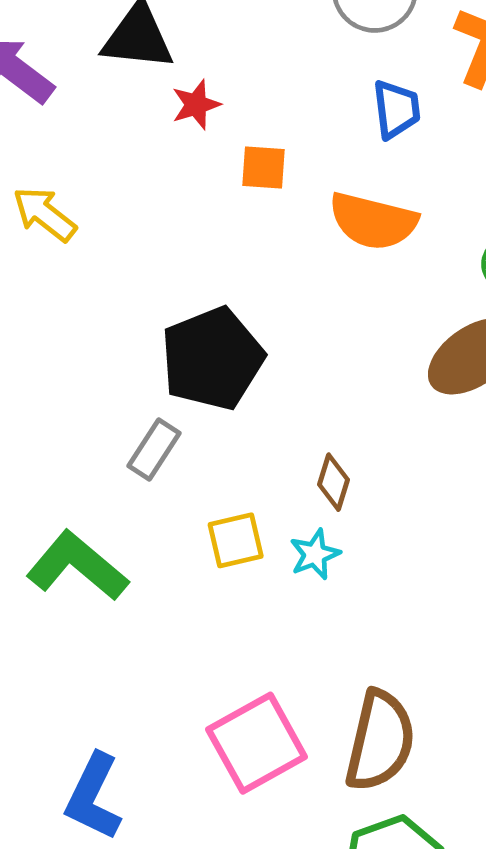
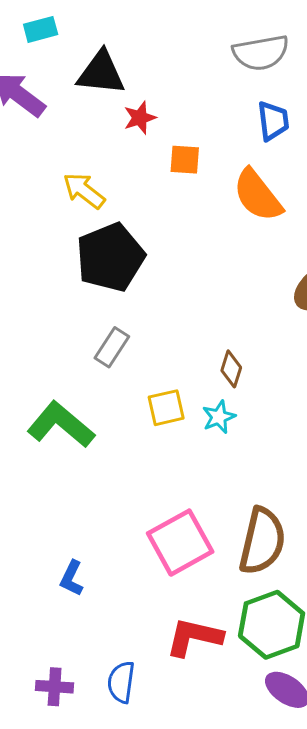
yellow arrow: (45, 214) -> (84, 191), moved
orange semicircle: (373, 221) -> (258, 195), turned 38
black pentagon: (212, 359) -> (110, 257), moved
blue L-shape: (93, 797) -> (72, 578), size x0.6

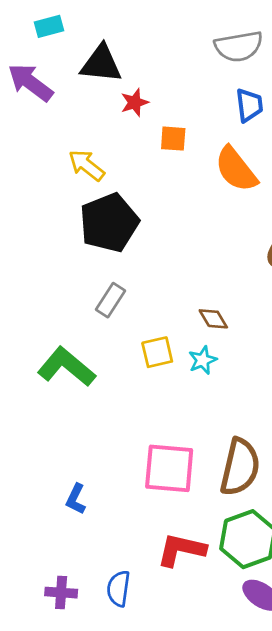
brown diamond: (231, 369) -> (213, 319), turned -48
pink square: (180, 543) -> (169, 468), turned 34

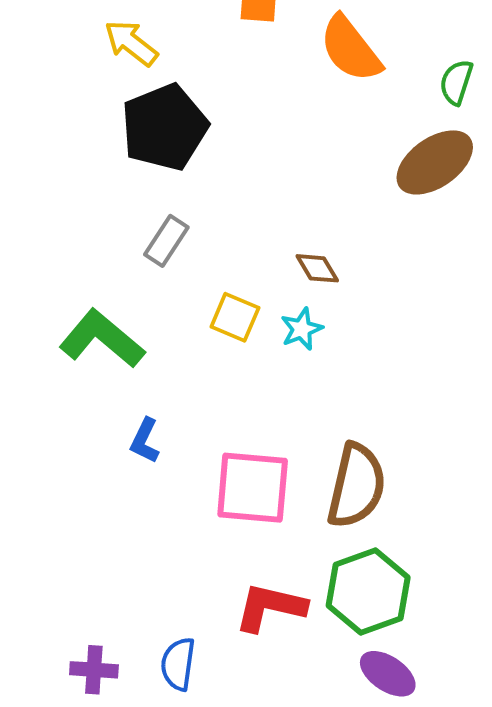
yellow square: (157, 352) -> (235, 317), turned 36
blue L-shape: (76, 499) -> (145, 441), moved

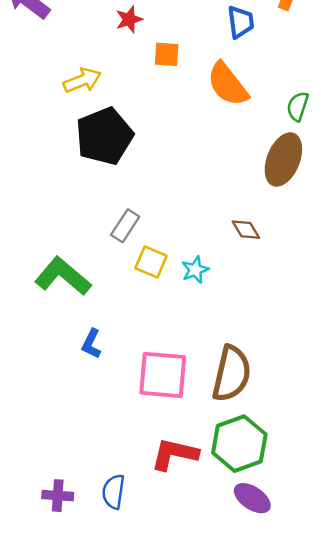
yellow arrow: (131, 43) -> (82, 80), turned 120
brown ellipse: (435, 162) -> (283, 160), turned -33
gray rectangle: (166, 241) -> (125, 226), moved
brown diamond: (317, 268) -> (246, 230), moved

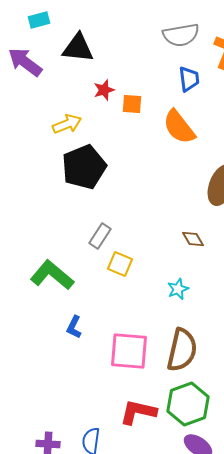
red star: (129, 19) -> (104, 90), moved
cyan star: (195, 270) -> (178, 289), moved

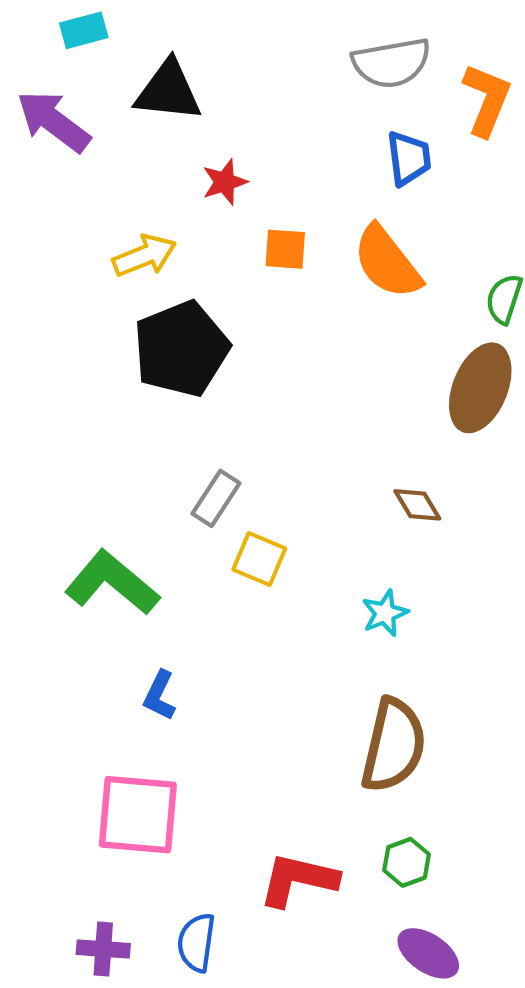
orange square: (132, 104) -> (285, 249), moved
pink square: (129, 351) -> (138, 815), moved
green hexagon: (188, 404) -> (407, 862), size x0.5

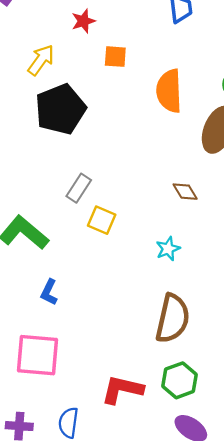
yellow arrow: (144, 256) -> (41, 60), turned -32
orange semicircle: (387, 262) -> (169, 91), moved, turned 36
green hexagon: (407, 862) -> (179, 380), size x1.4

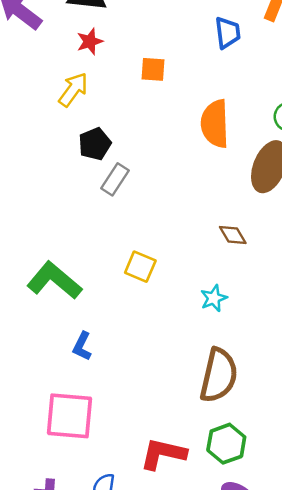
red star: (83, 21) -> (90, 41), moved
orange square: (115, 57) -> (153, 69), moved
black pentagon: (60, 109) -> (95, 144), size x0.6
gray rectangle: (79, 188) -> (115, 179), moved

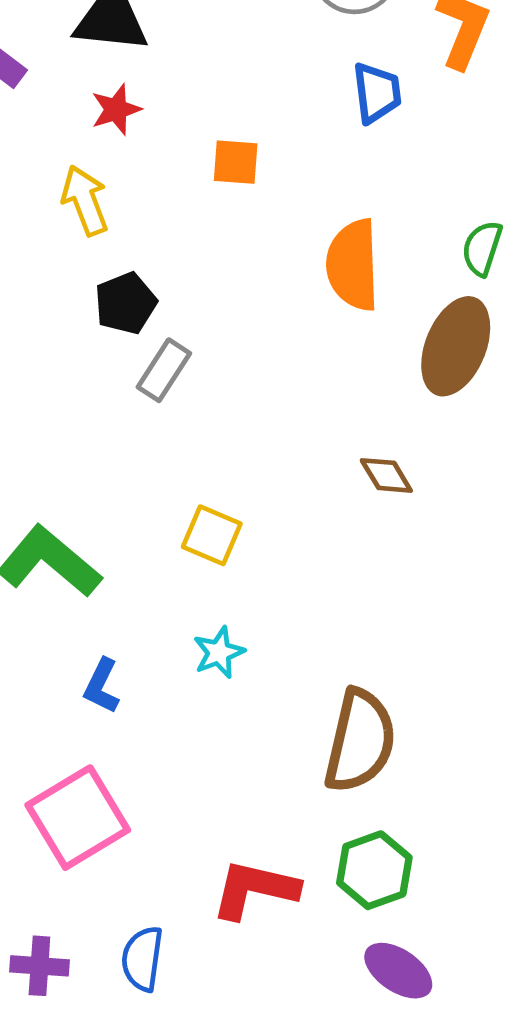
yellow arrow: (73, 90) -> (85, 200), turned -57
cyan star: (214, 298) -> (219, 652), moved
pink square: (70, 416) -> (78, 818), turned -36

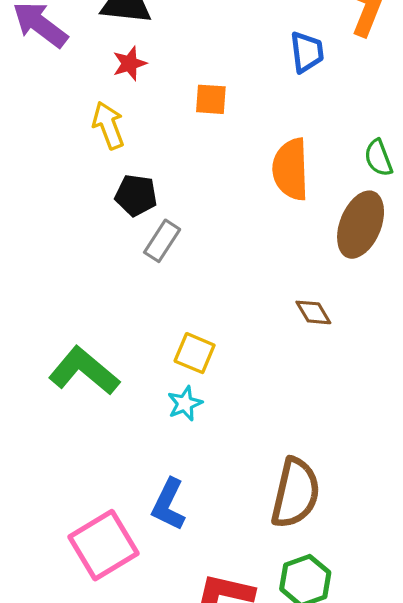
green semicircle: (482, 248) -> (378, 158), turned -39
black pentagon: (126, 303) -> (136, 195), turned 30
cyan star: (219, 652) -> (185, 404), moved
blue L-shape: (102, 686) -> (169, 504), moved, size x1.4

